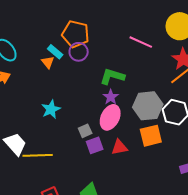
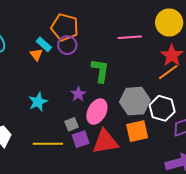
pink line: (141, 42) -> (130, 37), turned -30
green L-shape: (112, 76) -> (100, 71), turned 80
purple star: (111, 97) -> (78, 94), moved
red triangle: (119, 147) -> (105, 142), size x1.6
yellow line: (38, 155) -> (48, 144), moved

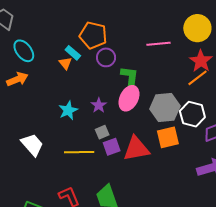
purple circle: (67, 45) -> (106, 57), moved
purple star: (78, 94) -> (99, 105), moved
pink ellipse: (97, 112) -> (129, 98), moved

